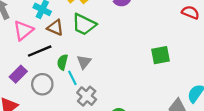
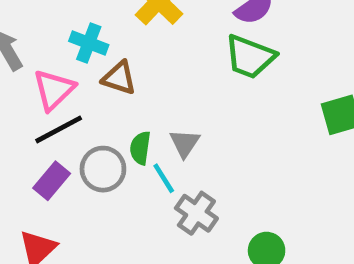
green trapezoid: (84, 24) -> (250, 57), moved
black line: (40, 51) -> (59, 129), moved
gray circle: (42, 84) -> (103, 169), moved

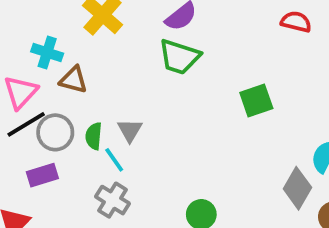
gray circle: (103, 169) -> (55, 132), moved
purple rectangle: (52, 181) -> (42, 175), moved, turned 36
gray cross: (196, 213) -> (112, 200), moved

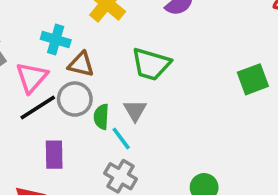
green trapezoid: (179, 57) -> (151, 64), moved
gray circle: (55, 132) -> (75, 99), moved
purple rectangle: (42, 175) -> (54, 155), turned -72

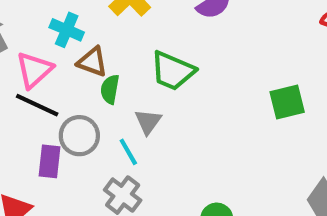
gray circle: (75, 99) -> (79, 136), moved
black line: (38, 107) -> (37, 105), turned 51
green semicircle: (101, 117) -> (110, 89), moved

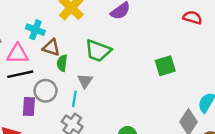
pink triangle: (34, 70) -> (18, 54), turned 45
black line: (37, 105) -> (20, 74), turned -35
cyan line: (128, 152) -> (74, 99), turned 42

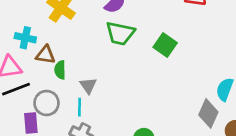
green trapezoid: (98, 51) -> (120, 33), moved
green square: (165, 66) -> (165, 45), moved, turned -30

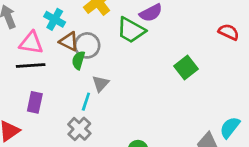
green trapezoid: (120, 33) -> (131, 30), moved
gray circle: (47, 103) -> (87, 45), moved

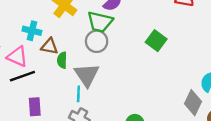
pink triangle: (31, 43) -> (17, 57), turned 30
gray circle: (87, 45) -> (97, 41), moved
gray triangle: (101, 84) -> (87, 75), size x1.6

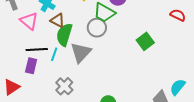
green semicircle: (62, 60) -> (64, 35), size x1.6
black line: (22, 76) -> (37, 49), moved
cyan line: (78, 94) -> (54, 54), moved

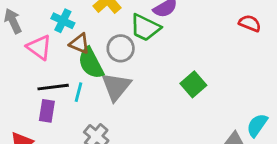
gray circle: (97, 28) -> (121, 48), moved
green semicircle: (64, 35) -> (91, 63), turned -40
green square: (145, 41) -> (193, 84), moved

